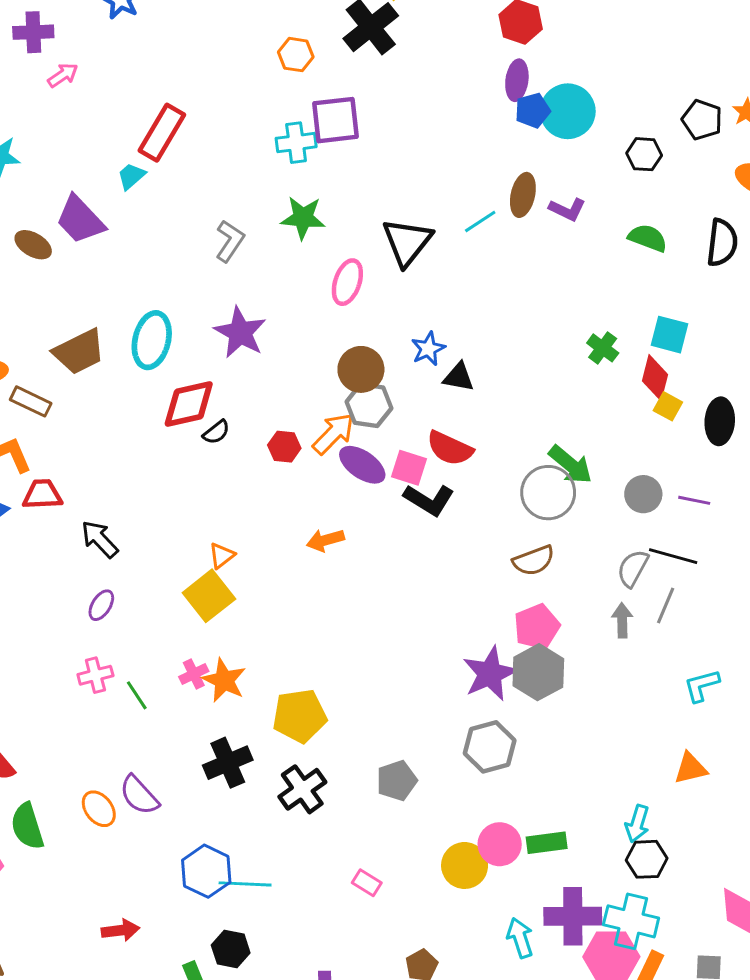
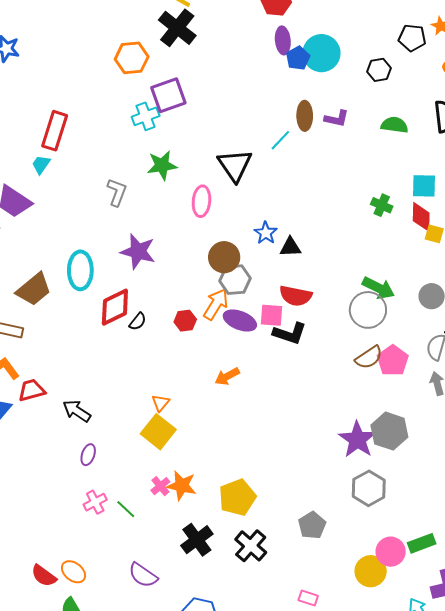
orange hexagon: (296, 55) -> (132, 58), size x1.4
pink pentagon: (537, 627) -> (393, 361), moved
orange ellipse: (99, 809) -> (73, 572), moved

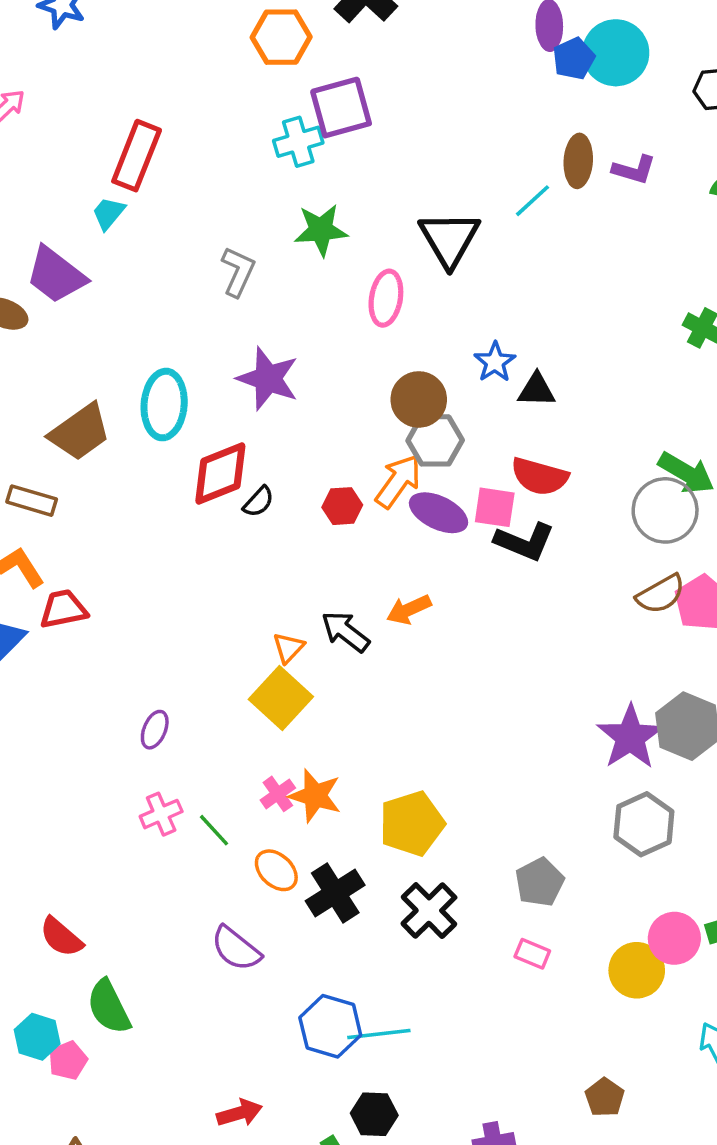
black arrow: (77, 411) -> (345, 632), moved
orange ellipse: (73, 572) -> (276, 870), moved
pink rectangle: (308, 598) -> (532, 954), moved

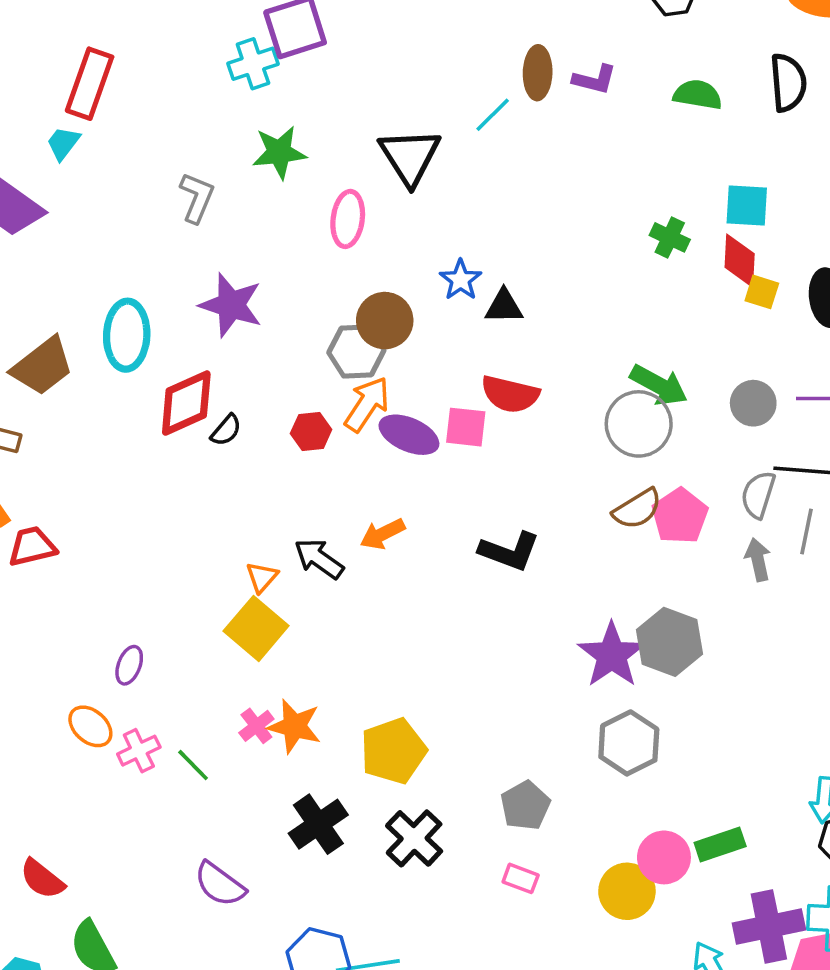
gray hexagon: (435, 440) -> (356, 351), moved
black L-shape: (525, 542) -> (509, 551), moved
orange ellipse: (276, 870) -> (90, 726), moved

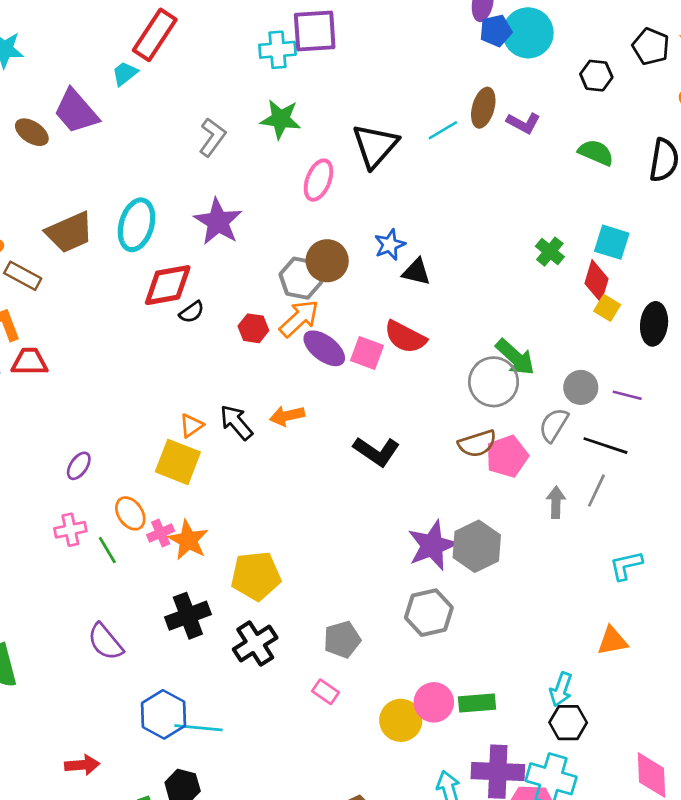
gray semicircle: (758, 495) -> (554, 425), moved
yellow square: (256, 628) -> (178, 462), turned -33
orange ellipse: (90, 726) -> (130, 513), moved

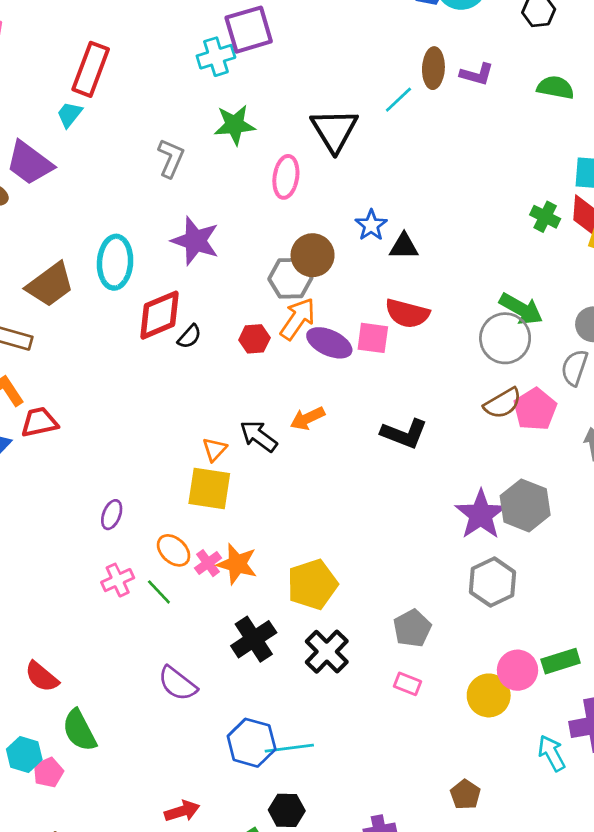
green cross: (550, 252) -> (545, 217), moved

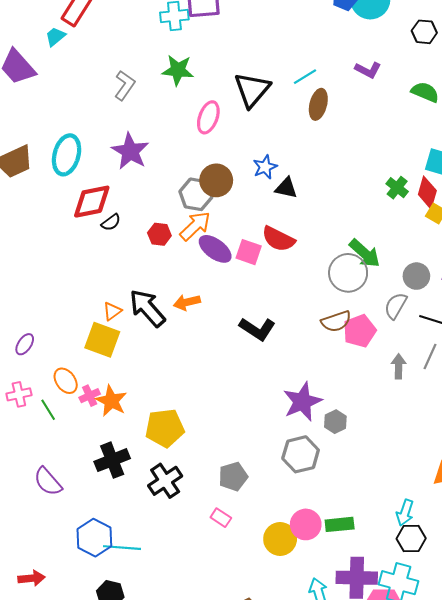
brown ellipse: (433, 68) -> (318, 104), moved
black arrow: (258, 436) -> (147, 308), size x1.4
gray hexagon: (525, 505) -> (335, 422), moved, size x0.6

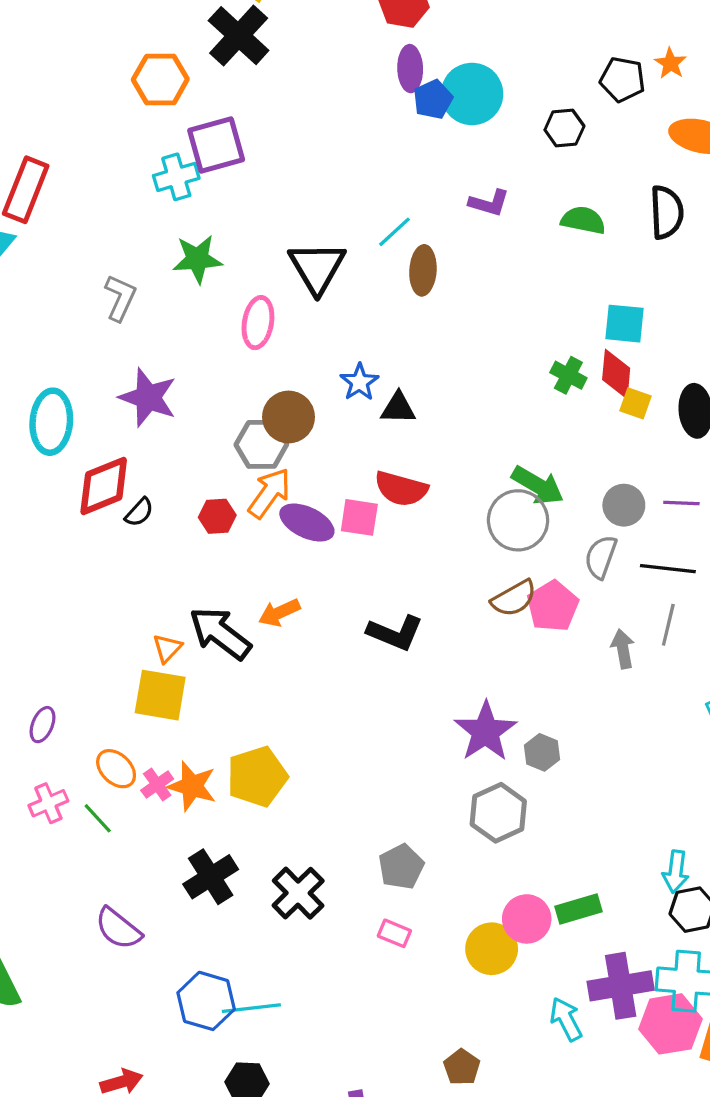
yellow pentagon: (165, 428) -> (257, 777), moved

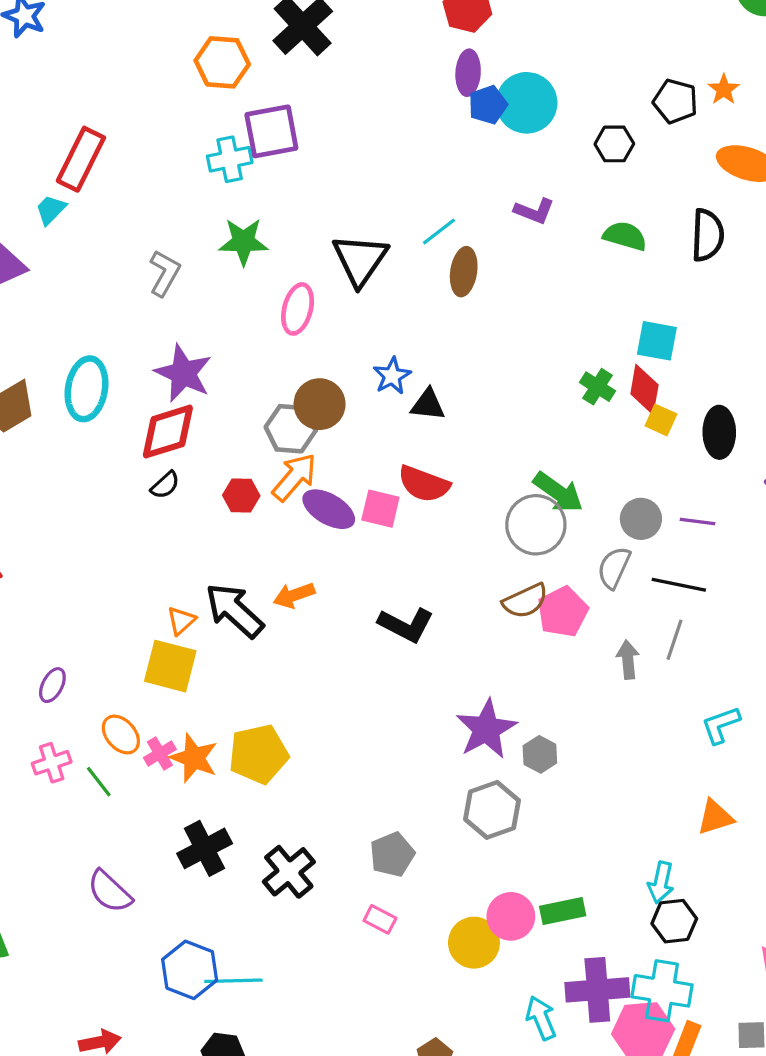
red diamond: (104, 486) -> (168, 432), moved

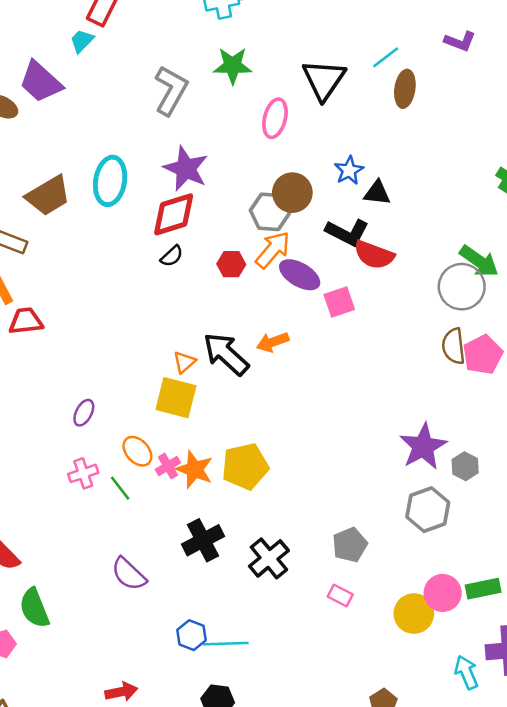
gray L-shape: (165, 273) -> (171, 90), size x1.4
pink square: (380, 509) -> (339, 302), moved, turned -32
brown semicircle: (525, 601) -> (454, 346), turned 108
black L-shape: (406, 625) -> (347, 232), moved
blue hexagon: (190, 970) -> (192, 635), size x0.7

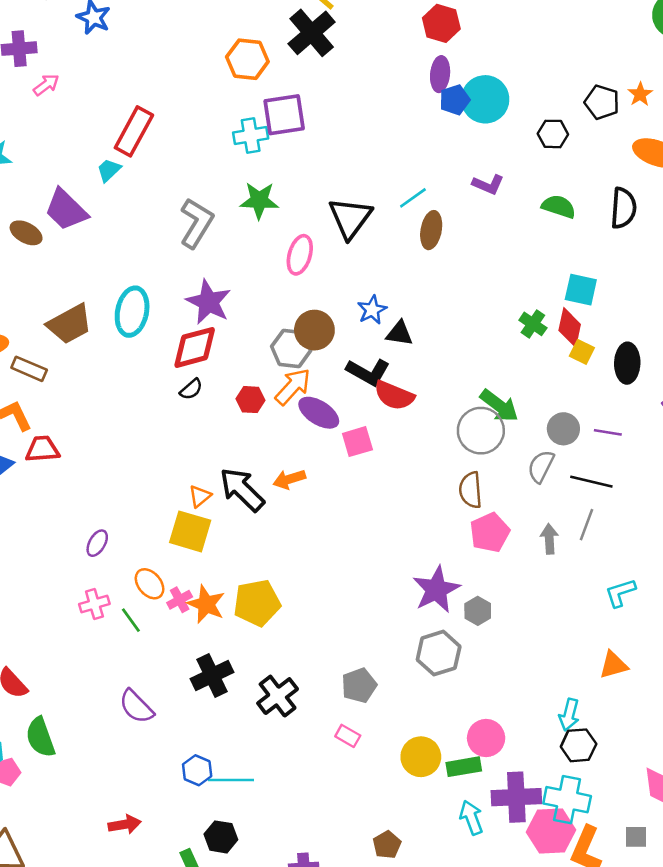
pink pentagon: (483, 355) -> (490, 532), moved
green rectangle: (483, 589) -> (464, 767), moved
pink circle: (443, 593) -> (486, 738), moved

